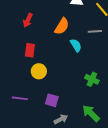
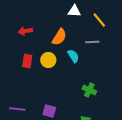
red arrow: (28, 20) -> (25, 31), turned 56
yellow circle: (39, 71) -> (48, 60), moved

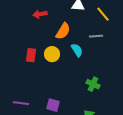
red arrow: (25, 31) -> (40, 14), moved

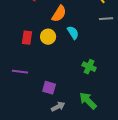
gray line: (96, 36) -> (106, 19), moved
purple line: (21, 103) -> (20, 72), moved

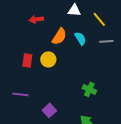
cyan semicircle: (73, 33) -> (80, 38), moved
purple square: (49, 88) -> (49, 110), turned 32

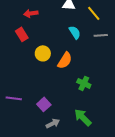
orange semicircle: (59, 36) -> (65, 60), moved
red rectangle: (27, 60) -> (22, 34), moved, turned -40
purple line: (20, 94) -> (14, 98), moved

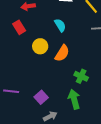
cyan semicircle: (75, 32) -> (60, 25), moved
green arrow: (83, 117) -> (74, 99), moved, turned 30

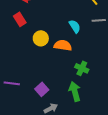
cyan semicircle: (60, 25) -> (75, 26), moved
orange semicircle: (62, 53) -> (63, 45), turned -114

